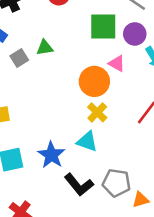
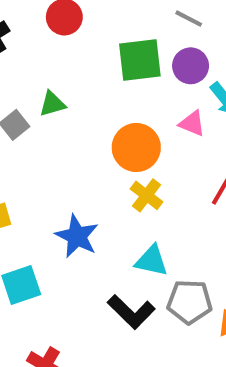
pink triangle: (117, 63) -> (192, 123), moved
cyan triangle: (87, 141) -> (151, 261), moved
blue star: (51, 155) -> (77, 236), moved

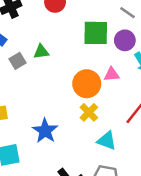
pink triangle: (192, 123) -> (112, 74), moved, turned -35
cyan triangle: (151, 261) -> (107, 141), moved

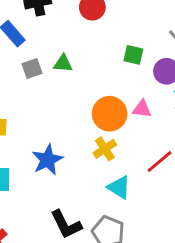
green square: (96, 33) -> (133, 55), size x0.6

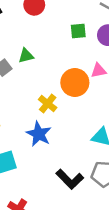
yellow cross: (105, 149) -> (48, 104), moved

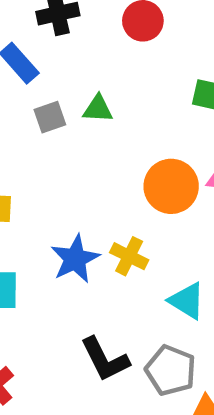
yellow cross: (48, 104) -> (129, 256), moved, turned -30

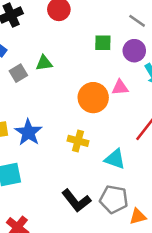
blue star: (75, 259) -> (28, 132), moved

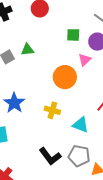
pink triangle: (120, 88) -> (85, 60), moved, turned -40

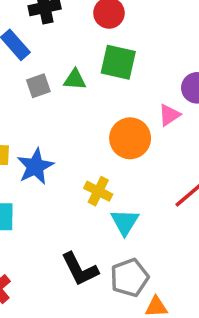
green square: (73, 35) -> (118, 62), moved, size x1.5
cyan triangle: (81, 125) -> (125, 222), moved, turned 30
gray pentagon: (79, 156) -> (129, 278), turned 30

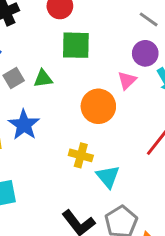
green triangle: (75, 80) -> (43, 79), moved
blue star: (35, 166) -> (24, 125), moved

